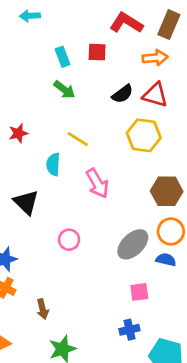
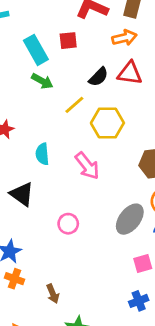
cyan rectangle: (63, 57) -> (36, 50), size x1.5
yellow hexagon: (144, 135) -> (107, 123), moved
yellow line: (78, 139) -> (74, 105), moved, turned -65

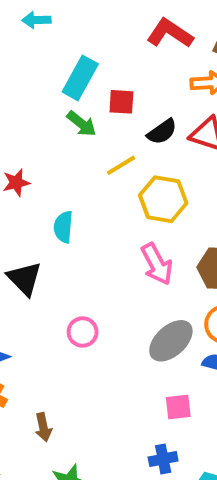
red square: (68, 41) -> (121, 102), moved
cyan rectangle: (36, 50) -> (80, 78), turned 48
pink arrow: (87, 166) -> (157, 264), moved

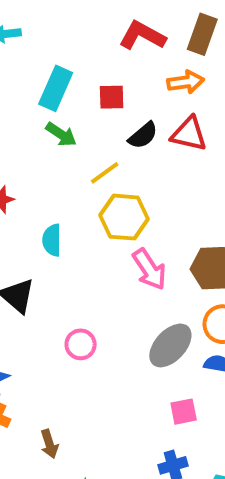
red square: (121, 102) -> (112, 97), moved
yellow hexagon: (163, 199) -> (124, 217), moved

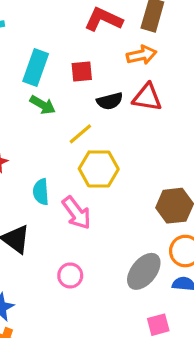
black semicircle: (143, 135) -> (110, 101), turned 30
pink arrow: (149, 269) -> (77, 213), moved

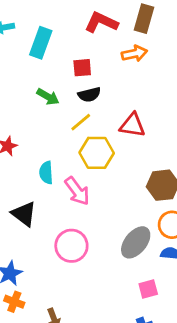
cyan rectangle: (36, 67) -> (41, 43), moved
red triangle: (147, 97) -> (132, 125), moved
black semicircle: (110, 101) -> (89, 95), moved
pink circle: (70, 275) -> (71, 246), size x1.5

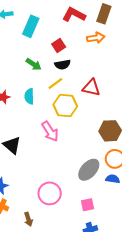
red square: (82, 68) -> (59, 45), turned -32
cyan semicircle: (46, 173) -> (29, 96), moved
pink circle: (71, 246) -> (50, 193), moved
pink square: (148, 289) -> (88, 205), moved

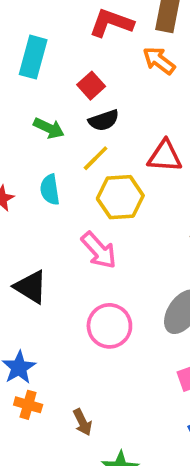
orange arrow: (96, 38) -> (159, 61), turned -126
pink circle: (50, 193) -> (109, 326), moved

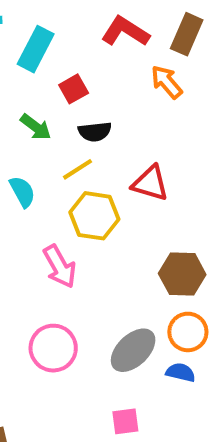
red square: (91, 86) -> (74, 89), moved
cyan semicircle: (50, 190) -> (22, 192), turned 148

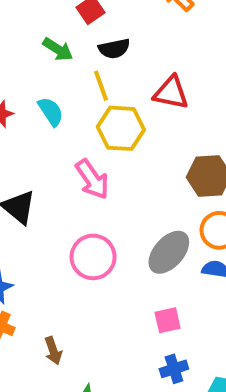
yellow line: (78, 169) -> (101, 86), turned -72

